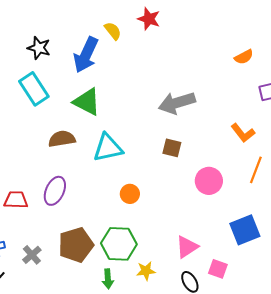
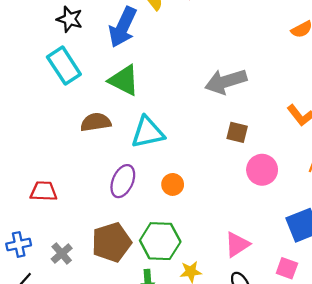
brown square: (172, 148) -> (237, 132), moved
purple ellipse: (55, 191) -> (123, 181), moved
pink square: (218, 269) -> (287, 268), moved

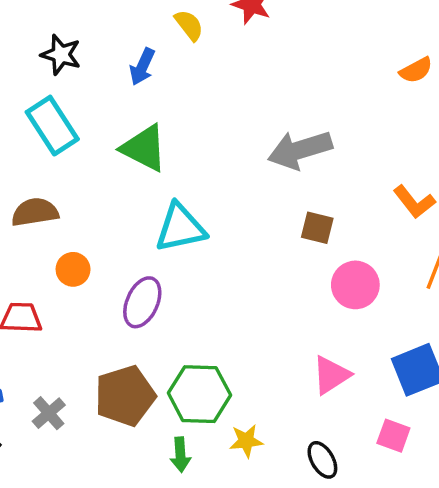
blue arrow: (123, 27) -> (142, 67), size x0.6
brown semicircle: (96, 122) -> (35, 212), moved
orange circle: (173, 184) -> (73, 269), moved
pink triangle: (237, 244) -> (331, 375), moved

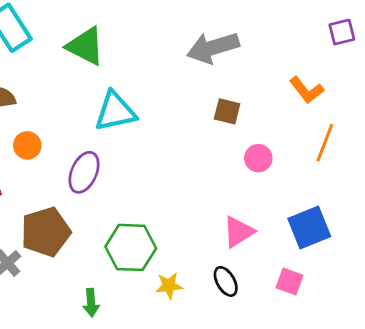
pink circle: (355, 285) -> (258, 158), size x0.7
brown pentagon: (125, 396) -> (46, 232), moved
green arrow: (180, 455) -> (91, 303), moved
black ellipse: (322, 460) -> (226, 281), moved

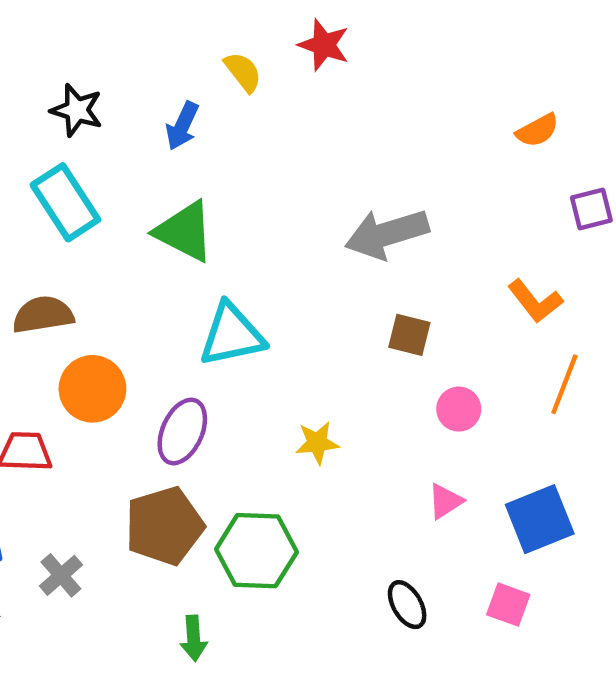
orange circle: (27, 145) -> (92, 389), size x1.5
brown pentagon: (46, 232) -> (164, 526), moved
pink triangle: (238, 232) -> (445, 501), moved, size x0.7
yellow star: (169, 286) -> (317, 443), moved

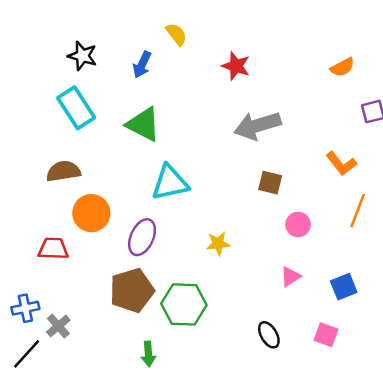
red star: (324, 45) -> (236, 66), moved
blue square: (540, 519) -> (344, 287), size x0.7
gray cross: (61, 575) -> (58, 326), moved

